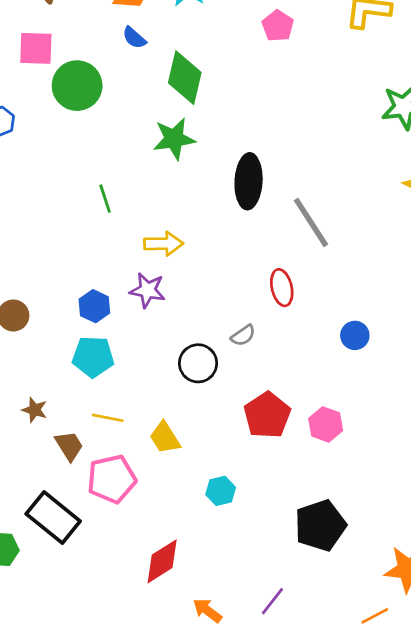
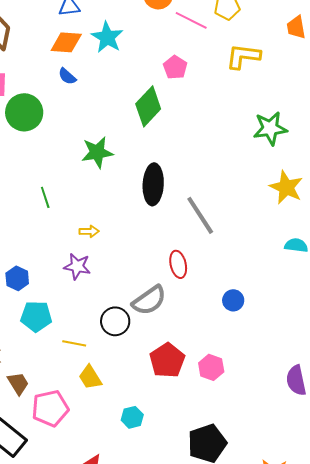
green diamond: (185, 78) -> (148, 106), moved, turned 30
yellow arrow: (163, 244) -> (89, 231), size x0.7
blue hexagon: (94, 306) -> (17, 278), moved
gray semicircle: (243, 335) -> (149, 300), size x1.8
yellow line: (108, 418) -> (74, 343), moved

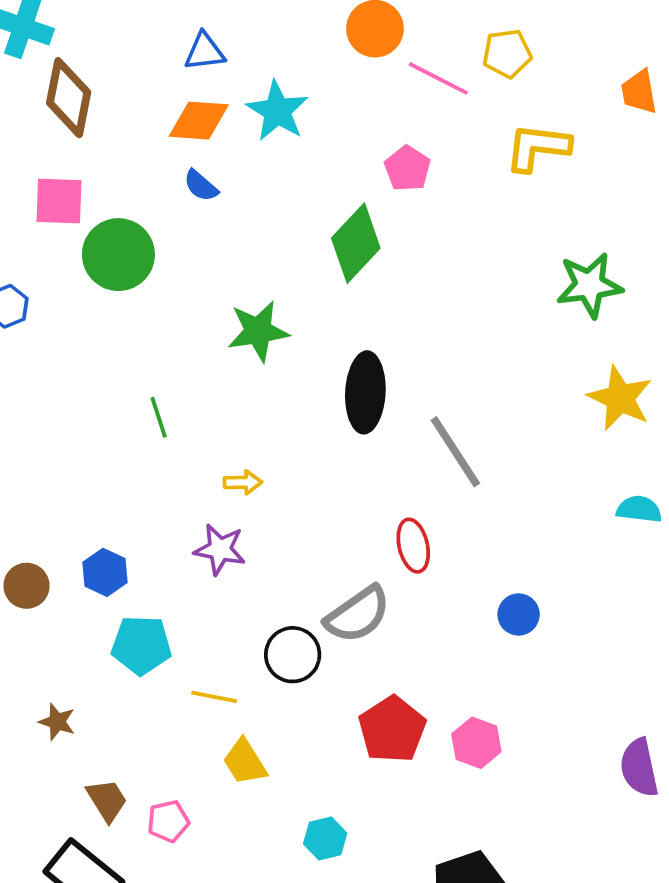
brown trapezoid: (18, 383) -> (107, 800), moved
pink pentagon: (50, 408) -> (168, 821), size x0.6

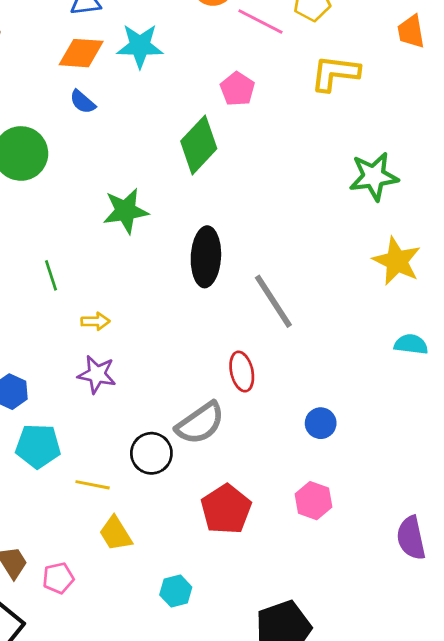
cyan star: (277, 111) -> (140, 46), turned -30
yellow arrow: (243, 482) -> (95, 321), moved
pink hexagon: (476, 743) -> (313, 501), moved

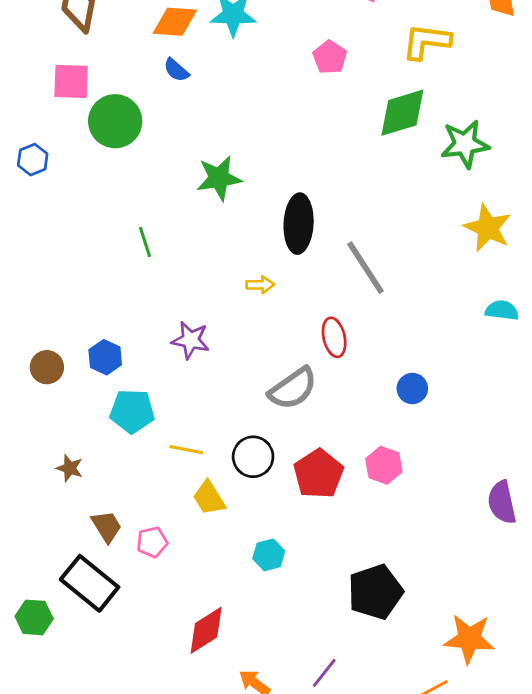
green diamond: (199, 145) -> (402, 113), moved, turned 30
yellow arrow: (95, 321) -> (260, 285), moved
black circle: (151, 453) -> (253, 457), moved
pink hexagon: (313, 501) -> (384, 465), moved

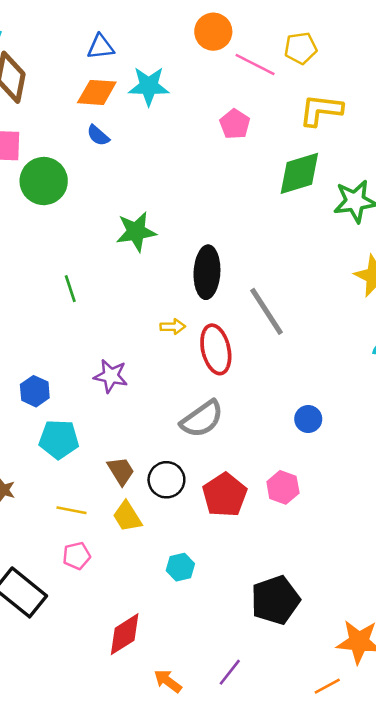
red ellipse: (334, 337) -> (216, 349), moved, size x1.4
yellow line: (186, 450) -> (72, 510), moved
brown trapezoid: (107, 526) -> (121, 471), moved

